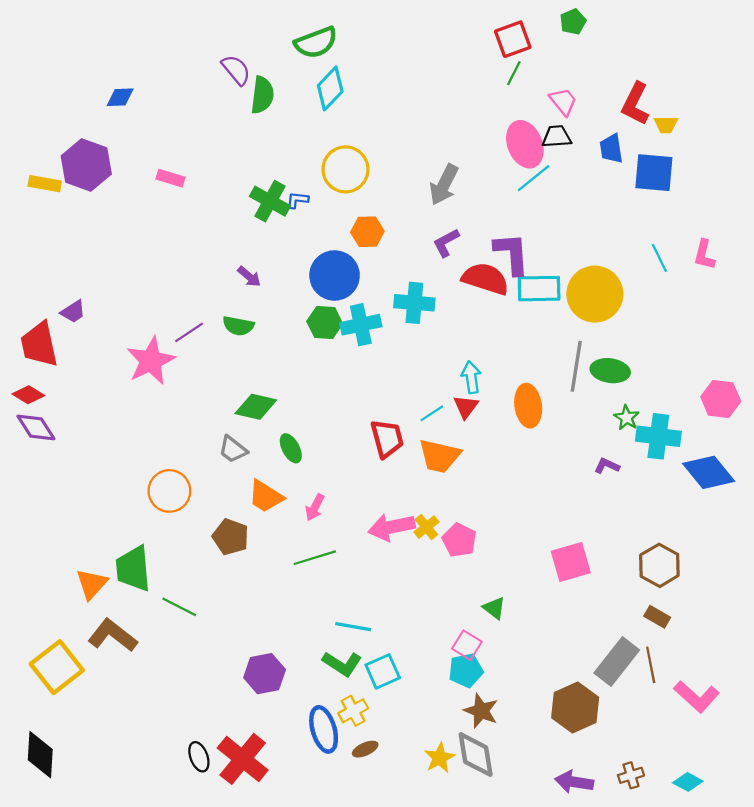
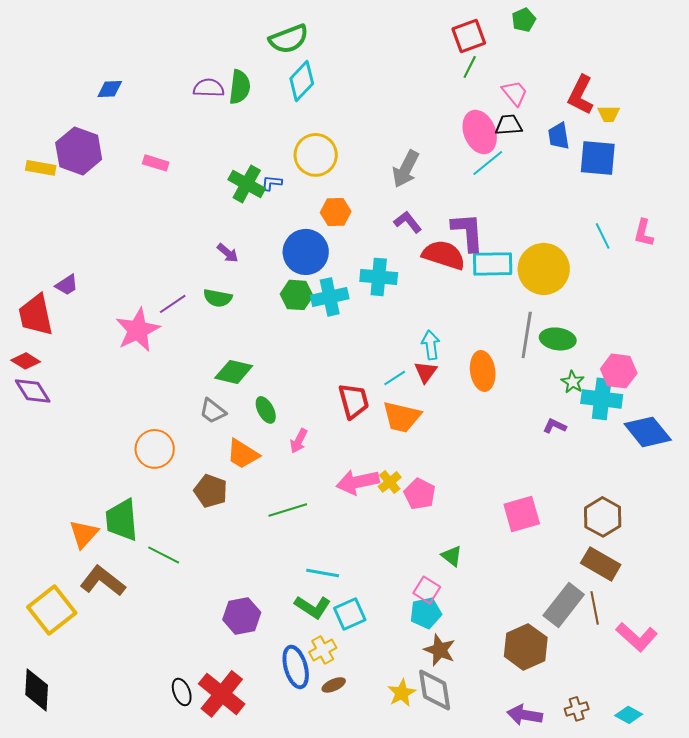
purple semicircle: (236, 70) -> (209, 88), moved, turned -48
purple L-shape: (446, 243) -> (408, 222), turned 80
pink hexagon: (721, 399) -> (619, 371), moved
pink arrow: (315, 507) -> (299, 441), moved
brown rectangle: (657, 617) -> (601, 564), size x1.6

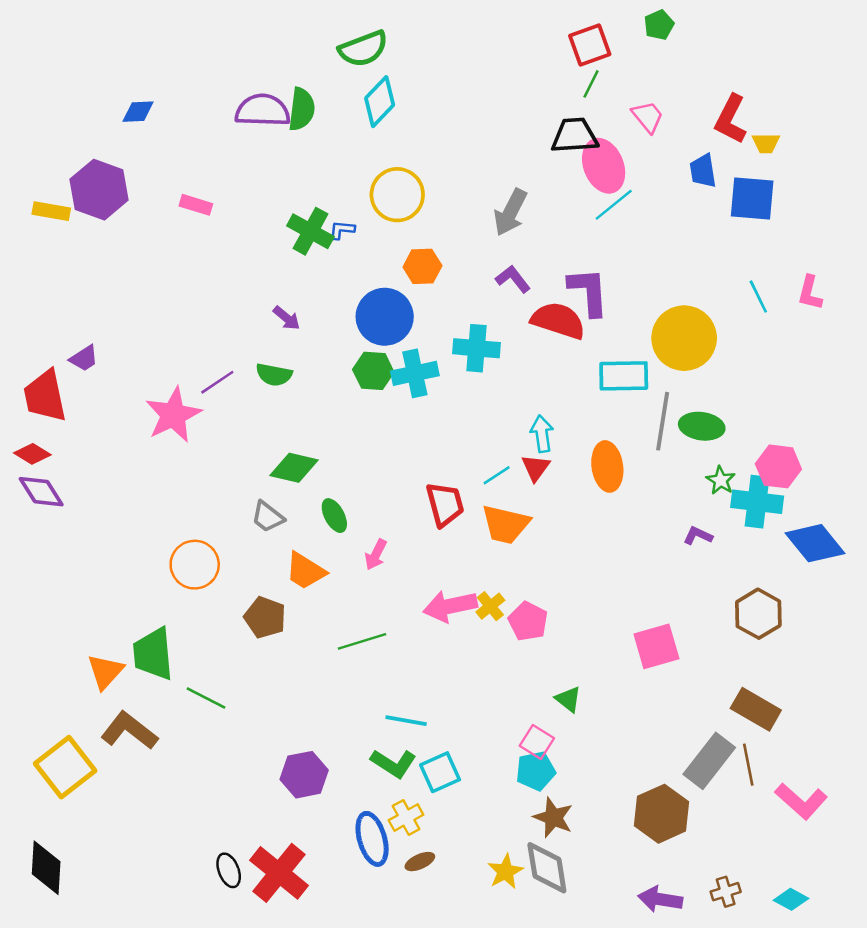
purple semicircle: (209, 88) -> (263, 110), size x1.4
black trapezoid: (509, 125) -> (575, 136), moved, size x1.4
cyan rectangle: (493, 264) -> (624, 376), moved
brown hexagon: (603, 517) -> (758, 614), moved

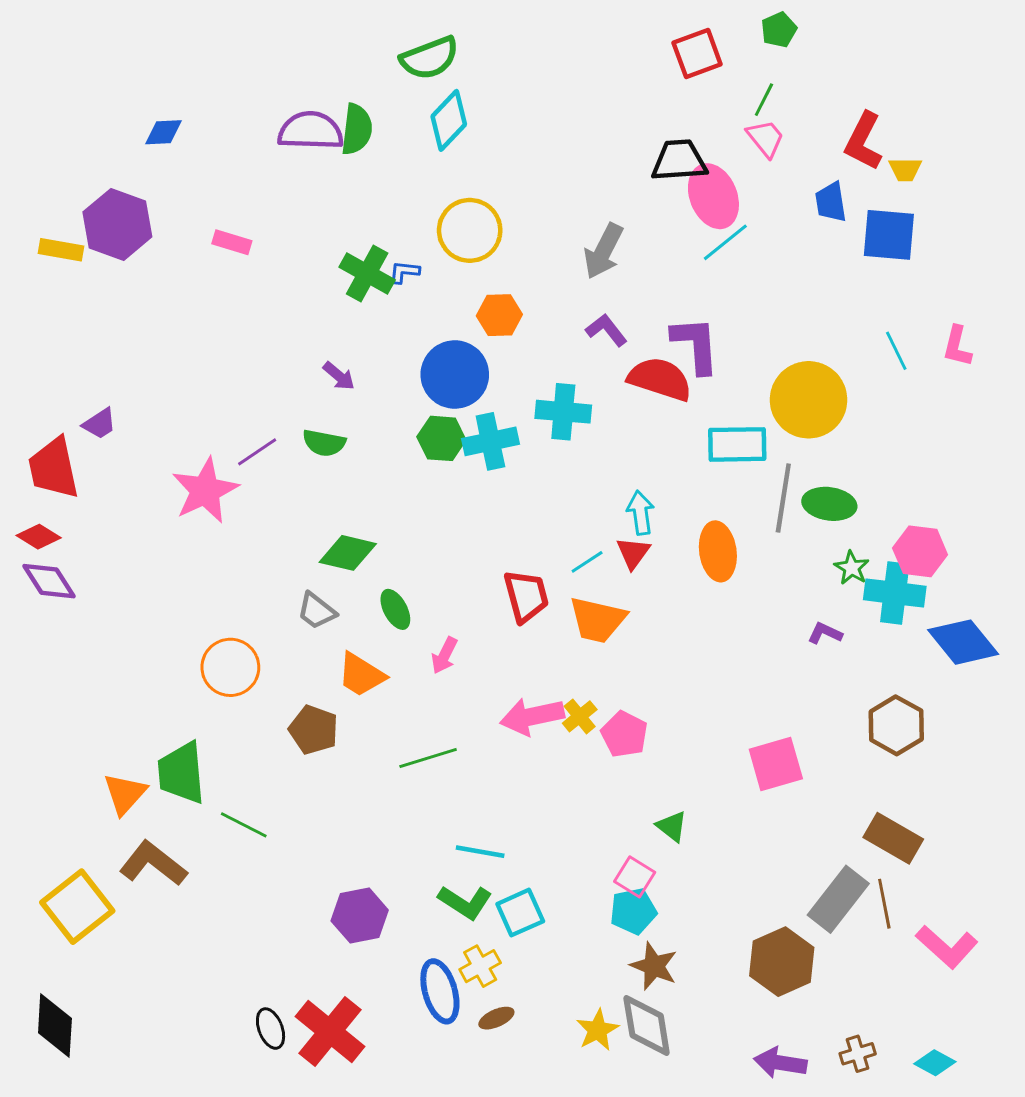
green line: (591, 84) -> (764, 100), moved

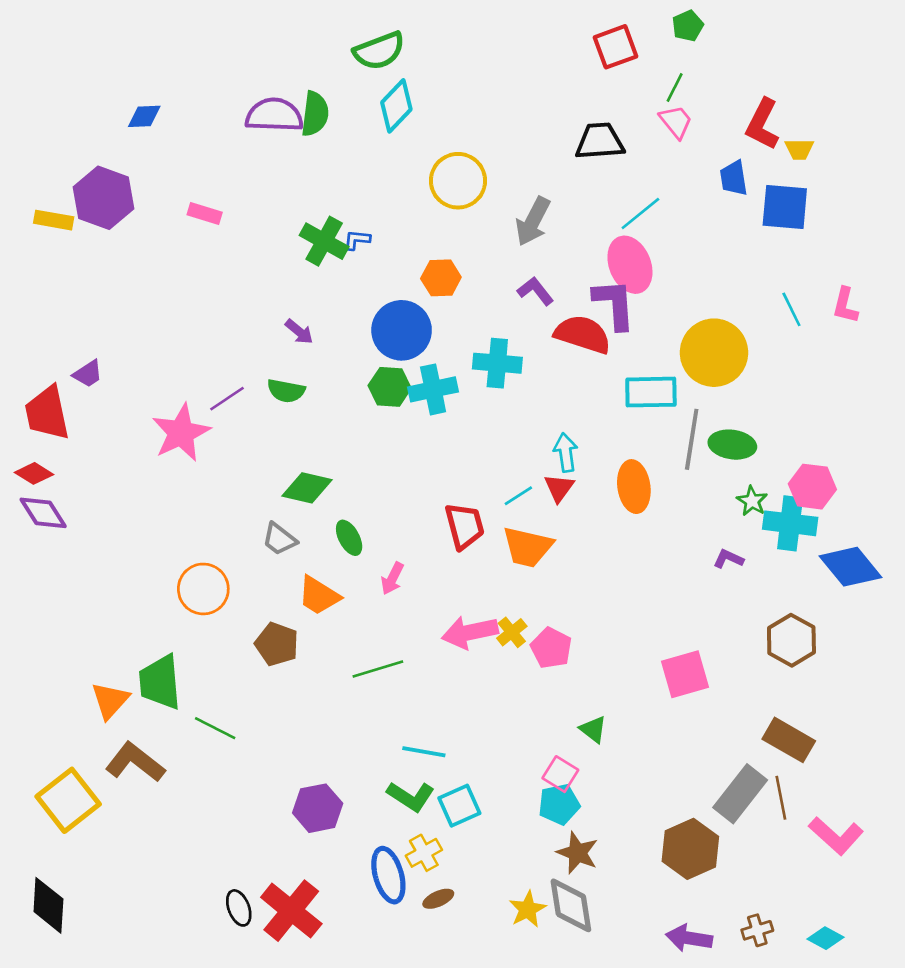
pink ellipse: (713, 196) -> (630, 265), moved
yellow circle: (470, 230) -> (458, 181), moved

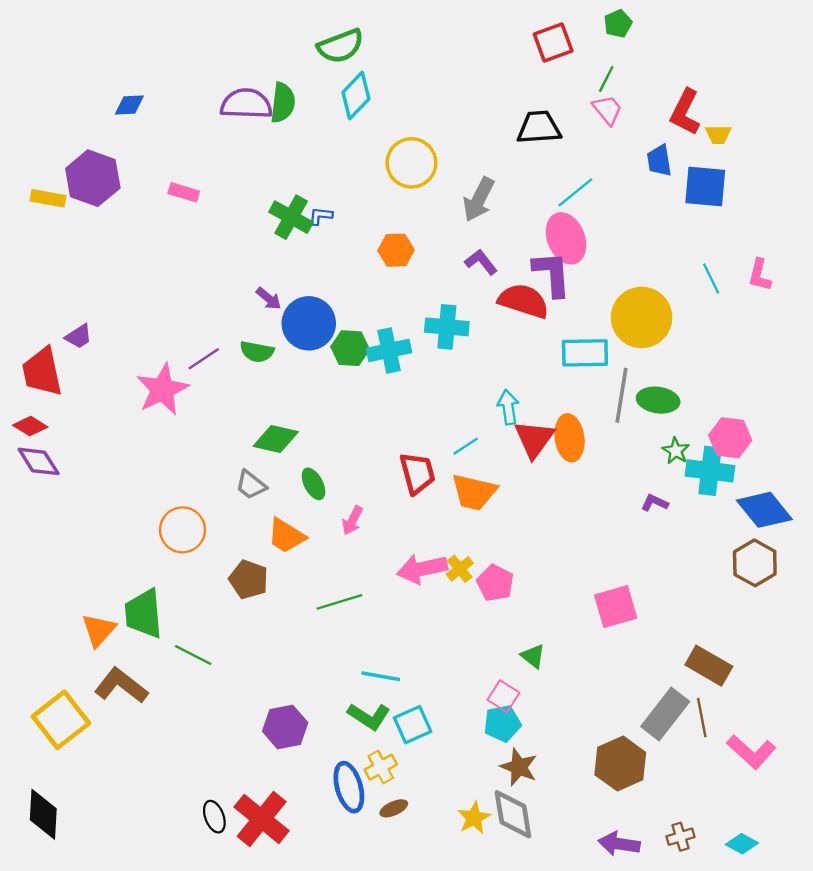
blue circle: (402, 330) -> (309, 323), moved
red triangle: (559, 488) -> (534, 439), moved, size x1.5
brown hexagon: (791, 640) -> (755, 563), moved

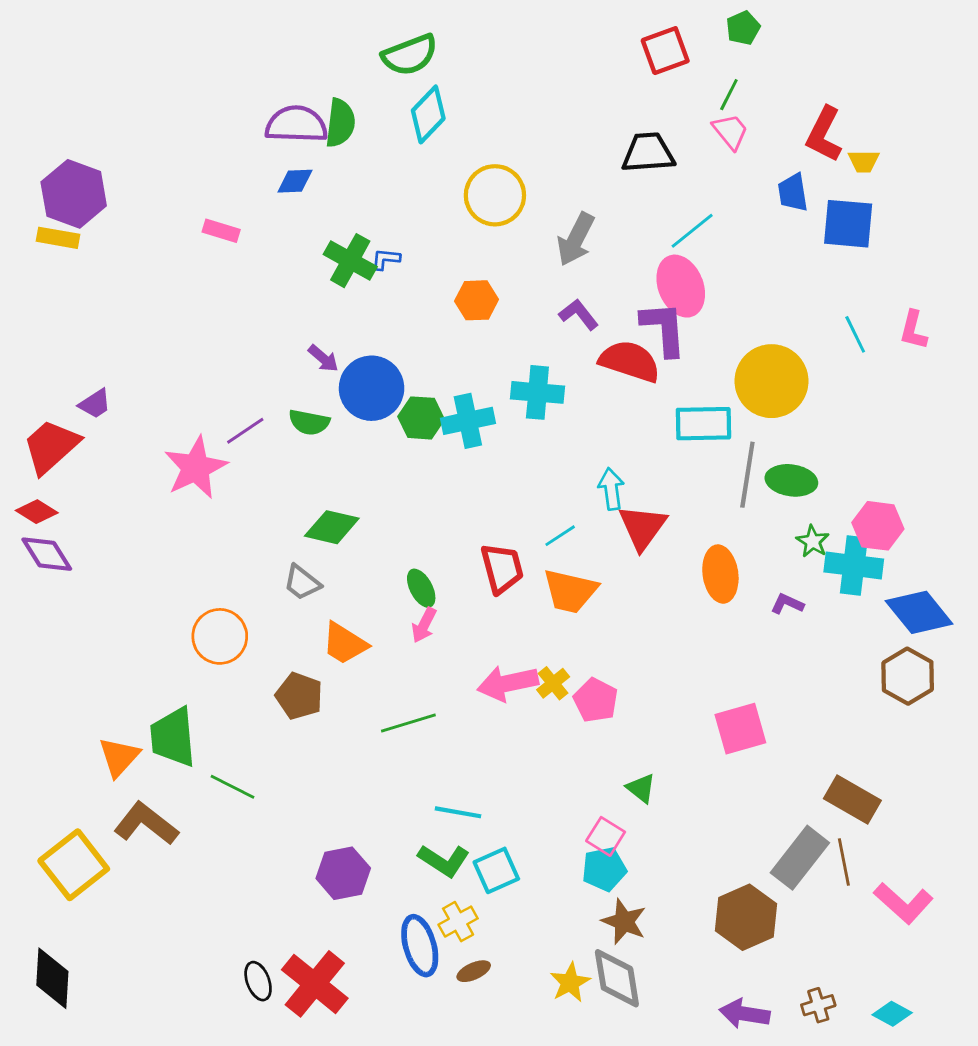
blue diamond: (129, 105) -> (295, 181), moved
purple hexagon: (93, 178) -> (74, 194), moved
red trapezoid: (42, 372) -> (51, 446), turned 60
orange ellipse: (570, 438) -> (720, 574), moved
green ellipse: (313, 484) -> (421, 588), moved

